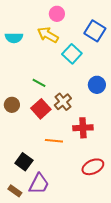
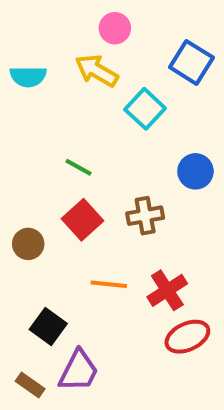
brown cross: (63, 102) -> (145, 216), moved, turned 30
brown circle: (12, 105) -> (28, 244), moved
red cross: (83, 128) -> (167, 290), moved, turned -30

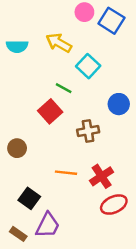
pink circle: (115, 28) -> (84, 12), moved
blue square: (191, 62) -> (111, 21), moved
green line: (79, 167) -> (64, 88), moved
red square: (83, 220) -> (50, 111), moved

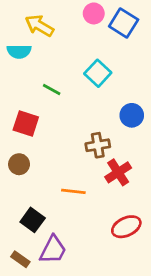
yellow arrow: (59, 43) -> (39, 26), moved
green line: (64, 88) -> (52, 90), moved
red square: (50, 111) -> (26, 123), moved, turned -30
red cross: (102, 176) -> (118, 172), moved

